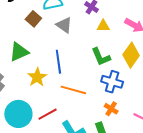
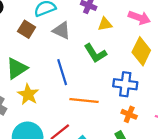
green L-shape: (101, 57) -> (95, 53), moved
yellow star: (37, 77) -> (28, 94), moved

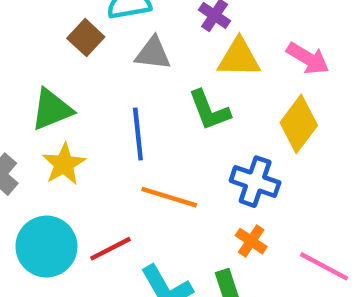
yellow triangle: (105, 24) -> (239, 58), size x1.5
gray triangle: (62, 30) -> (153, 53), turned -30

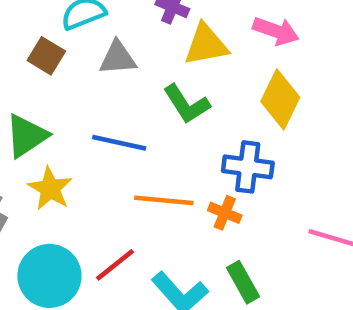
blue line: (138, 134) -> (119, 143), turned -60
orange cross: (251, 241) -> (225, 213), moved

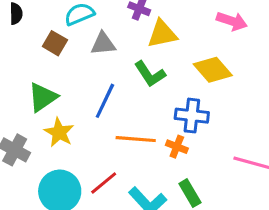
pink arrow: (276, 31) -> (232, 21), moved
yellow diamond: (280, 99) -> (213, 70), turned -66
blue line: (119, 143) -> (105, 101), turned -76

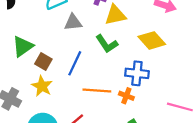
brown square: (55, 43) -> (43, 62), moved
green triangle: (43, 97) -> (23, 46), moved

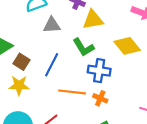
blue cross: (137, 73) -> (99, 71), moved
yellow star: (42, 86) -> (19, 85), turned -30

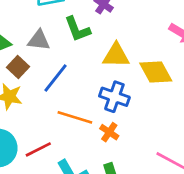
yellow triangle: (93, 20) -> (116, 55), moved
gray triangle: (52, 25) -> (39, 40), moved
green L-shape: (83, 47) -> (77, 29), moved

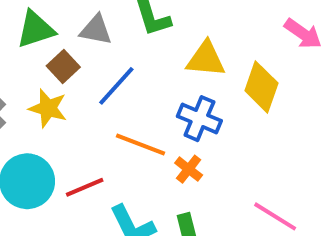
yellow diamond: (156, 72) -> (261, 87), turned 44

